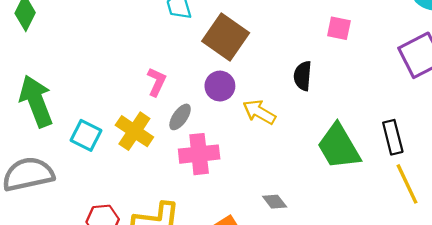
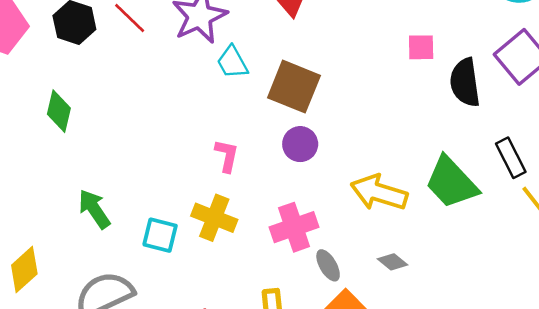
black semicircle: (303, 76) -> (465, 82), moved, size x1.4
green arrow: (36, 101) -> (94, 209), size x0.7
yellow arrow: (259, 112) -> (379, 193), moved, size x1.4
gray ellipse: (180, 117) -> (328, 265), moved, turned -52

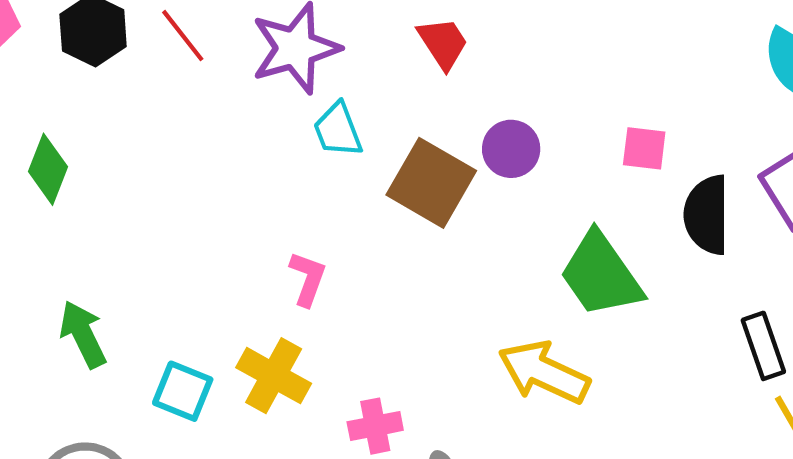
purple circle: (300, 144) -> (511, 149), moved
green trapezoid: (451, 182) -> (601, 275), moved
pink cross: (294, 227) -> (375, 426), moved, size x0.7

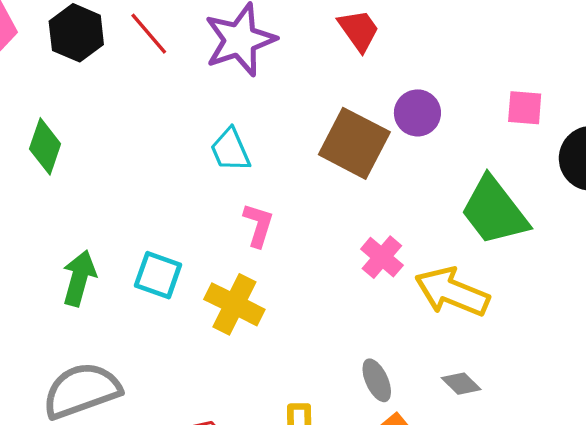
cyan trapezoid: (338, 130) -> (230, 150), moved
green arrow: (83, 334) -> (79, 278), turned 44
cyan square: (183, 391) -> (158, 275), moved
pink cross: (375, 426) -> (382, 257), moved, turned -36

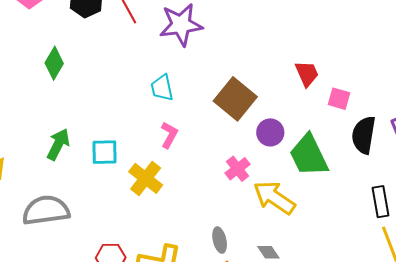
red trapezoid: (359, 30) -> (307, 74), moved
purple circle: (417, 113) -> (270, 132), moved
cyan square: (158, 275) -> (105, 152), turned -32

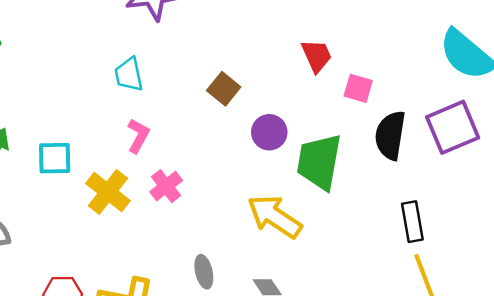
brown square: (235, 99) -> (224, 89), size x0.6
green trapezoid: (309, 155) -> (319, 162), turned 36
pink cross: (238, 169) -> (166, 186), moved

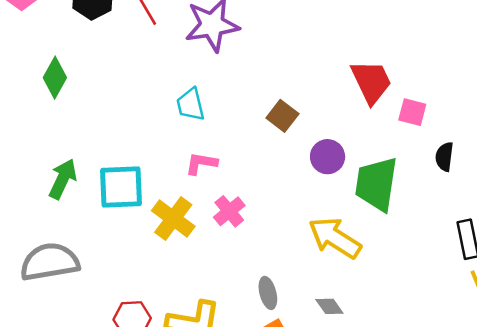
red trapezoid: (317, 56) -> (371, 82), size x1.4
black semicircle: (390, 135) -> (444, 157), size x0.6
pink L-shape: (138, 136) -> (201, 163), turned -108
cyan square: (55, 158) -> (121, 187), size x1.4

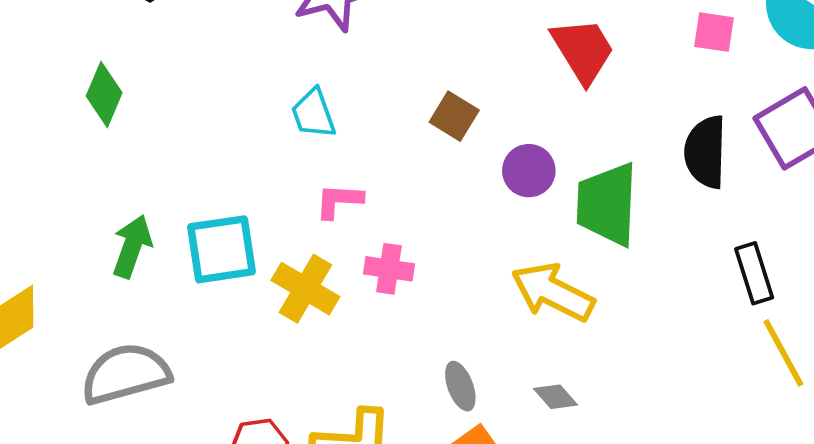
pink square: (412, 112) -> (714, 32), moved
black semicircle: (444, 157) -> (706, 152), size x1.6
pink cross: (229, 211) -> (389, 269), turned -36

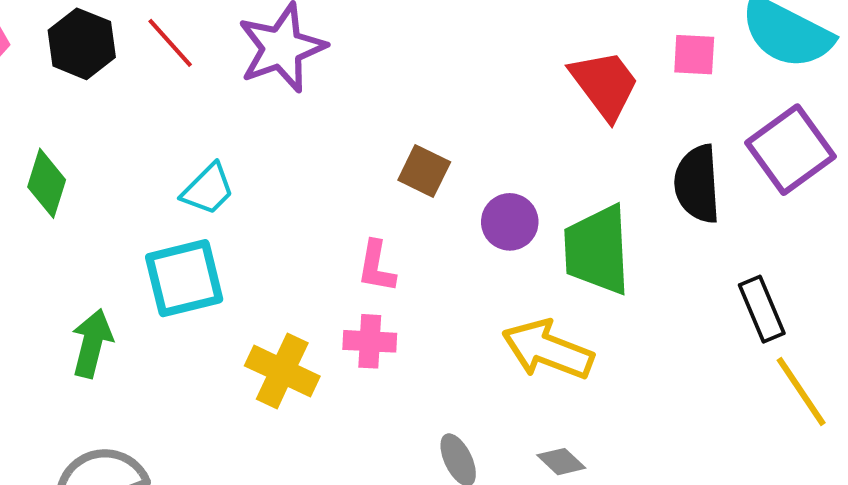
red trapezoid: (583, 50) -> (605, 84), moved
cyan trapezoid: (313, 114) -> (208, 189), moved, turned -110
pink L-shape: (339, 201) -> (376, 267), moved, turned -78
cyan square: (221, 249) -> (184, 278), moved

